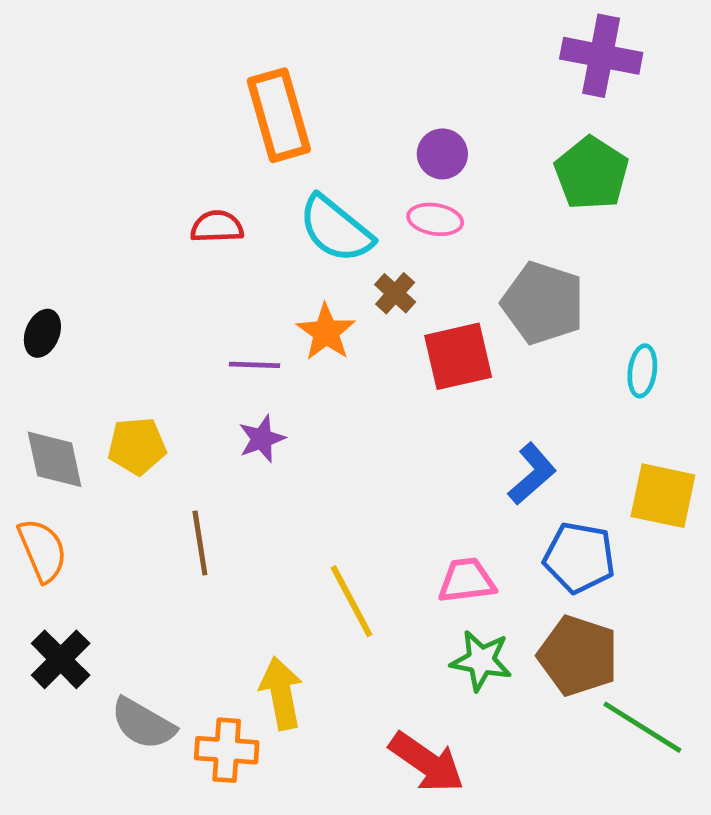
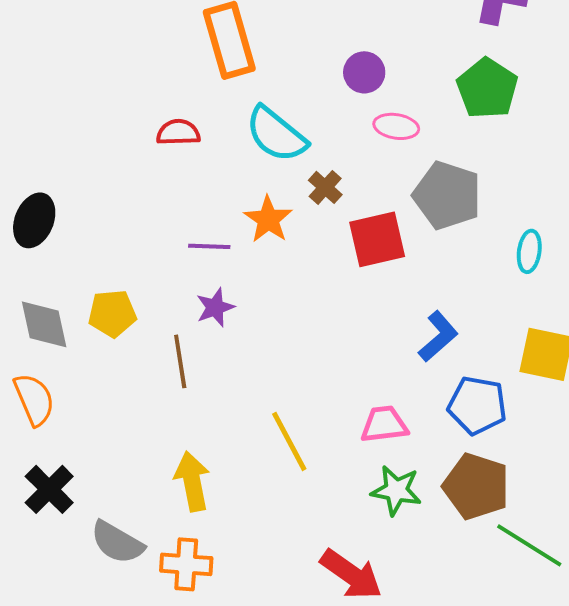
pink ellipse: (435, 219) -> (396, 126), moved
black ellipse: (42, 333) -> (34, 220), size x1.4
brown line: (200, 543) -> (180, 361), moved
yellow arrow: (281, 693) -> (192, 481), moved

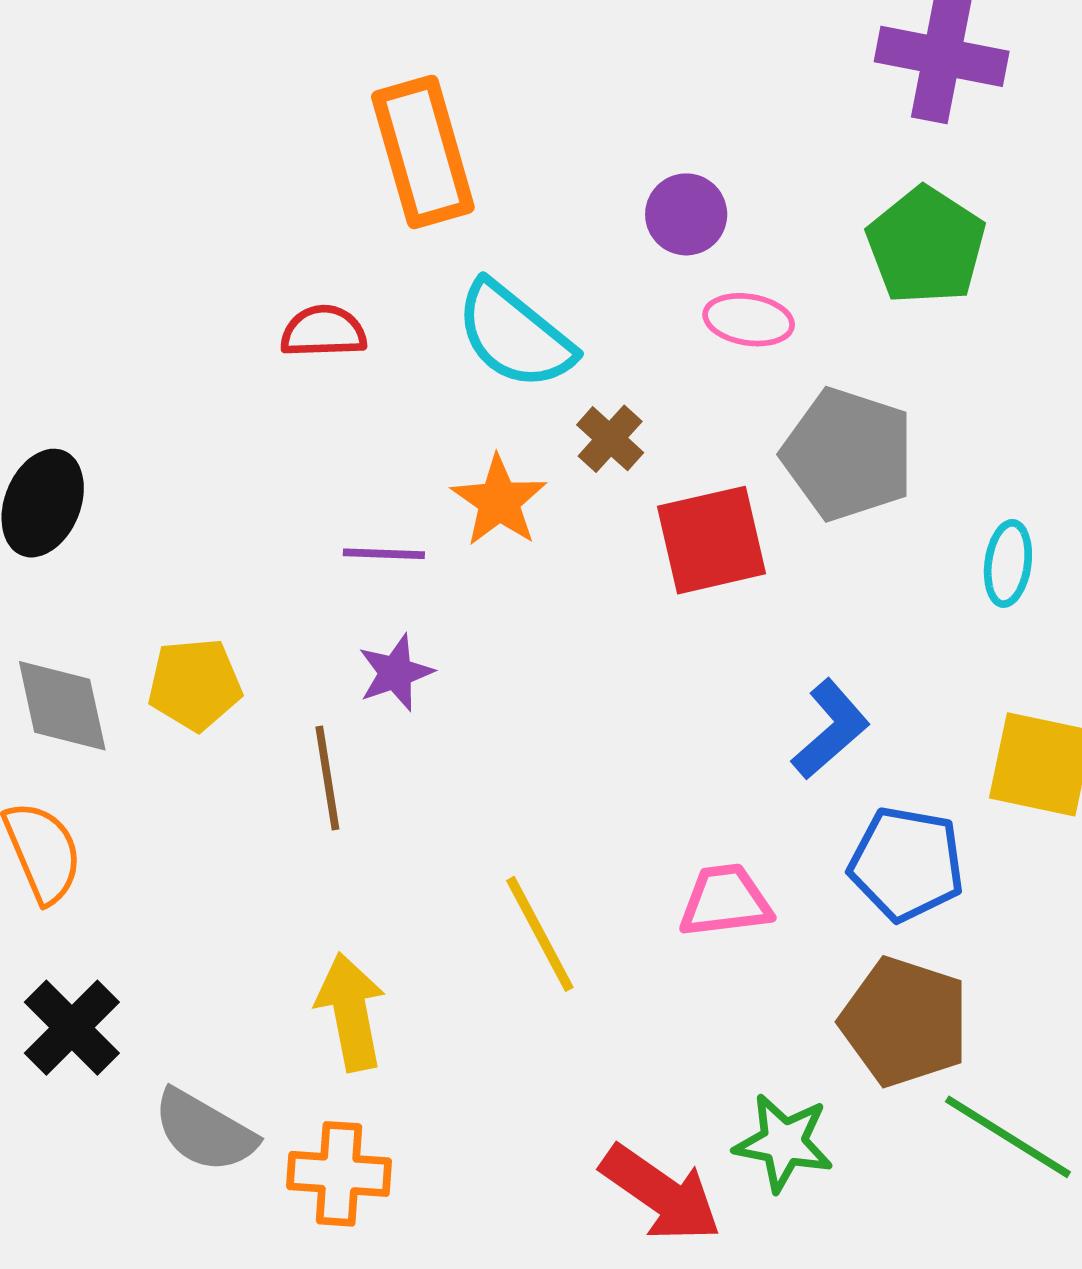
green star: (396, 490) -> (784, 1143), moved

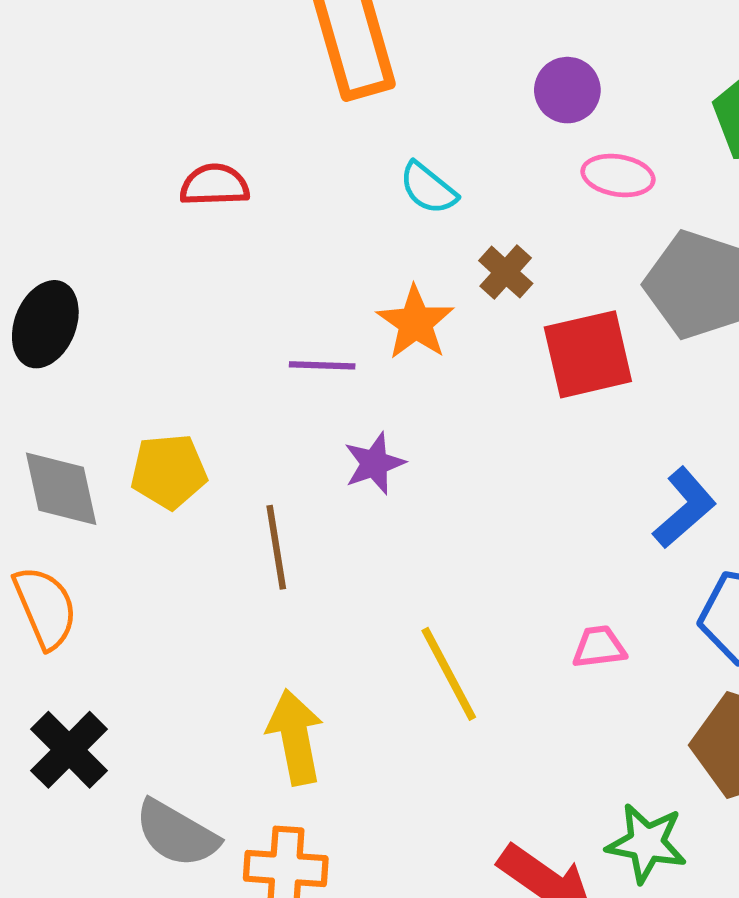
red semicircle: (323, 331) -> (215, 185), moved
cyan semicircle: (515, 335) -> (428, 188), size x0.6
purple star: (396, 673) -> (374, 463), moved
pink trapezoid: (725, 901) -> (599, 647), size x0.7

